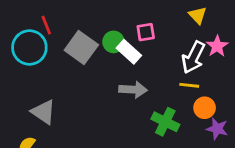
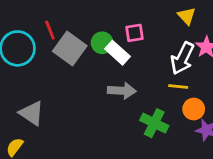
red line: (46, 25) -> (50, 30), moved

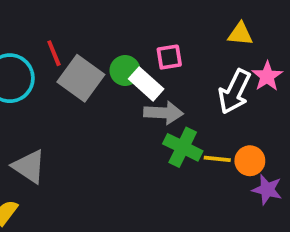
yellow triangle: (187, 16) -> (240, 34), turned -42
yellow line: (178, 86) -> (217, 159), moved
gray arrow: (122, 91) -> (163, 113), moved
green cross: (154, 123) -> (183, 147), moved

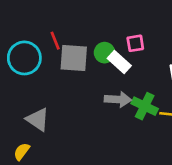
gray square: (81, 78) -> (74, 58), turned -32
gray arrow: (163, 113) -> (118, 99), moved

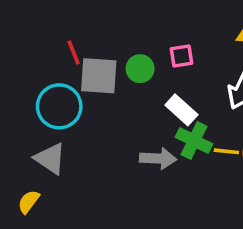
cyan circle: (24, 58) -> (59, 106), moved
white rectangle: (119, 62) -> (181, 110), moved
gray arrow: (118, 99) -> (158, 159), moved

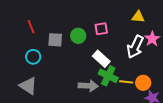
red line: (74, 52) -> (31, 27), moved
gray square: (99, 76) -> (55, 40), size x0.7
cyan circle: (59, 106) -> (33, 57), size x0.6

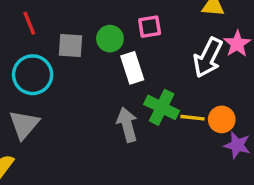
cyan circle: (33, 57) -> (33, 75), size x1.5
white rectangle: (101, 59) -> (132, 68), moved, turned 30
gray triangle: (28, 86) -> (24, 125), turned 36
gray arrow: (88, 86) -> (127, 125), turned -108

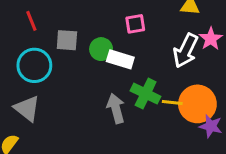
green circle: (110, 39) -> (101, 49), moved
white rectangle: (132, 68) -> (120, 59), turned -55
orange circle: (222, 119) -> (197, 104), size x1.6
gray triangle: (24, 125) -> (27, 108), turned -32

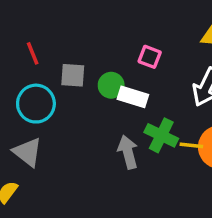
pink square: (135, 24) -> (150, 57), turned 30

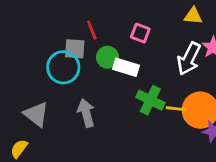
red line: (33, 53) -> (92, 30), moved
cyan circle: (36, 104) -> (63, 67), moved
gray arrow: (128, 152) -> (86, 113), moved

